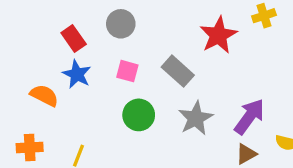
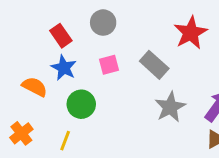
pink square: (127, 71) -> (109, 65), turned -30
green circle: (139, 115) -> (81, 104), moved
orange cross: (30, 148) -> (21, 133), turned -35

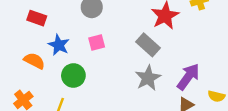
red rectangle: (61, 36) -> (37, 18), moved, turned -36
gray rectangle: (154, 65) -> (148, 45), moved

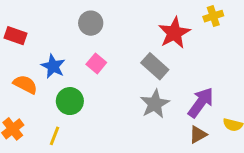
red rectangle: (37, 18) -> (16, 36), moved
pink square: (97, 43) -> (96, 63), turned -35

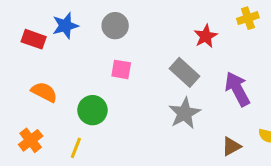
red star: (174, 33) -> (206, 36), size x0.7
pink square: (96, 63) -> (121, 69), turned -30
blue star: (53, 66) -> (65, 26), moved, turned 30
purple arrow: (201, 102) -> (237, 89), moved, turned -64

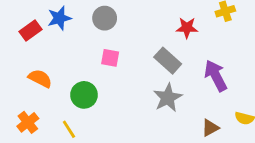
red star: (206, 36) -> (187, 28), turned 30
red rectangle: (34, 39) -> (31, 30), turned -55
yellow line: (76, 148) -> (69, 129), turned -54

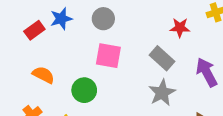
pink square: (110, 58) -> (108, 56), size x1.5

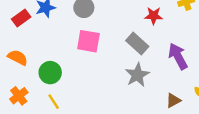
orange semicircle: (43, 75) -> (18, 57), moved
green circle: (84, 90) -> (50, 73), moved

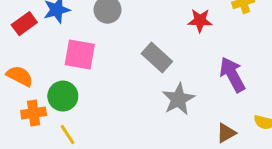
pink square: (88, 41) -> (80, 54), moved
gray rectangle: (137, 44) -> (157, 58), moved
orange cross: (19, 96) -> (34, 113), moved, turned 30

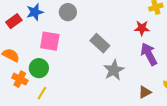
red star: (200, 21) -> (142, 28), moved
orange cross: (34, 113) -> (20, 79), turned 35
yellow line: (67, 135) -> (42, 93), turned 64

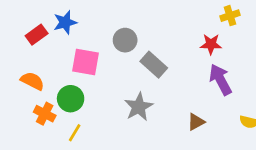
gray circle: (68, 12) -> (125, 40), moved
gray star: (114, 70) -> (139, 107), moved
brown triangle: (145, 92) -> (196, 122), moved

